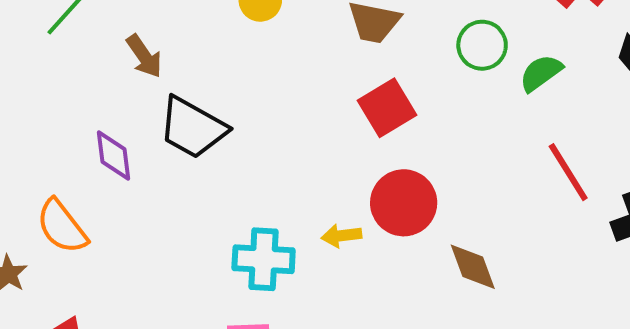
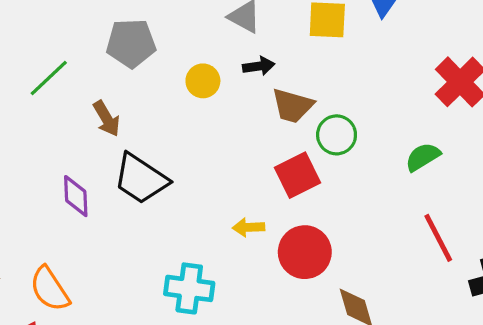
green circle: (482, 45) -> (337, 135), moved
orange semicircle: (62, 226) -> (50, 289), moved
yellow arrow: (341, 236) -> (248, 227), moved

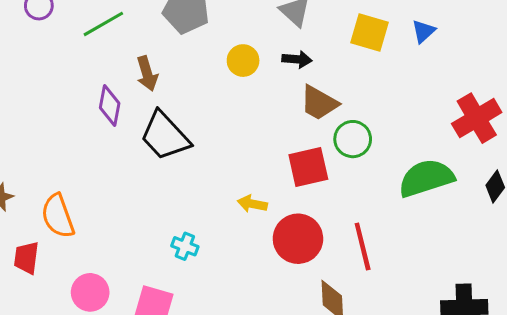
green semicircle: (423, 157) -> (426, 178), size x1.6
purple diamond: (76, 196) -> (110, 106), moved
red line: (438, 238) -> (363, 247), moved
cyan cross: (189, 288) -> (185, 246), size x0.6

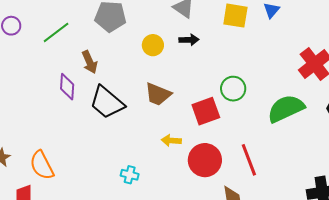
brown trapezoid: (319, 103) -> (158, 94), moved

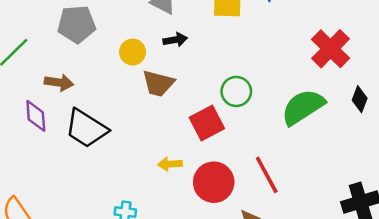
brown arrow: (90, 62) -> (59, 83), turned -50
brown trapezoid: (158, 94) -> (158, 83), moved

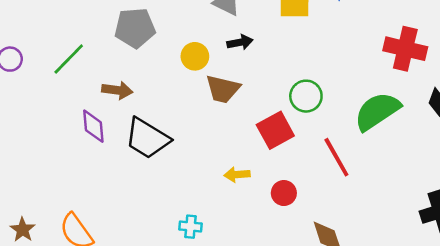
red cross: (331, 49) -> (405, 49), turned -30
red line: (267, 175) -> (336, 157), moved
red circle: (214, 182) -> (284, 193), size x0.6

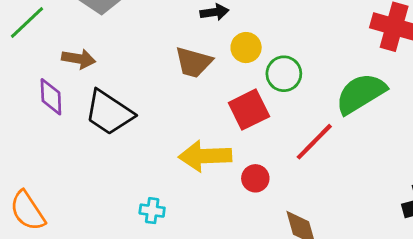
yellow circle: (195, 56) -> (246, 48), moved
red line: (336, 157) -> (314, 142), turned 72
yellow arrow: (237, 175) -> (205, 156), size x1.8

